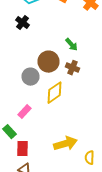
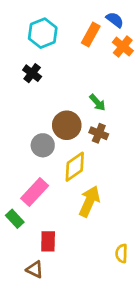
pink rectangle: (24, 112) -> (35, 192), size x1.5
yellow arrow: (66, 144) -> (89, 201), moved, turned -50
red rectangle: (22, 149) -> (48, 241), moved

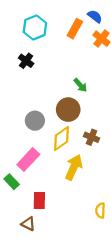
brown circle: (67, 125) -> (68, 110), moved
brown cross: (99, 133) -> (91, 137), moved

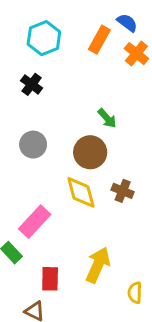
gray circle: (35, 121) -> (33, 145), moved
yellow diamond: (62, 138) -> (81, 192), turned -70
yellow arrow: (74, 167) -> (98, 265), moved

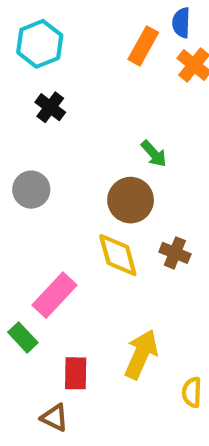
blue semicircle: (127, 23) -> (181, 23), turned -125
cyan hexagon: (44, 38) -> (40, 44), moved
gray circle: (33, 145) -> (31, 190), moved

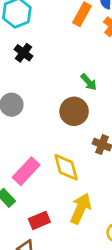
yellow diamond: (118, 255) -> (66, 167), moved
red rectangle: (76, 373) -> (39, 220), turned 66

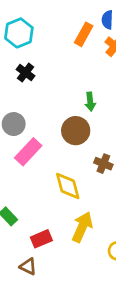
green arrow: (89, 82) -> (90, 102), turned 36
pink rectangle: (26, 171) -> (28, 152), moved

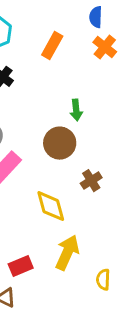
orange rectangle: (84, 34) -> (52, 46), moved
brown cross: (103, 164) -> (91, 181), turned 36

